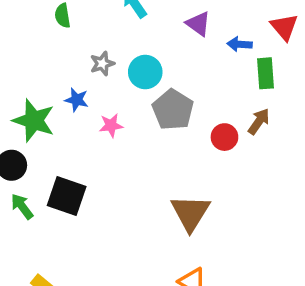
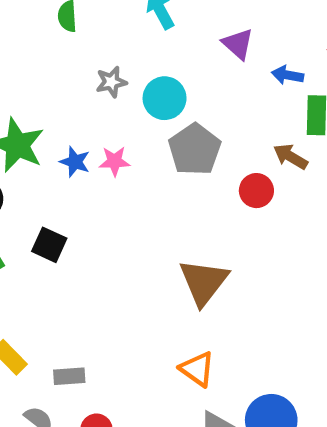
blue star: (77, 100) -> (75, 162), moved
brown arrow: (259, 121) -> (290, 157), moved, turned -100
black square: (67, 196) -> (49, 245), size x0.7

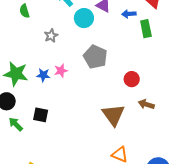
cyan circle: (165, 98) -> (84, 18), moved
brown arrow: (290, 157) -> (146, 104), moved
red circle: (256, 191) -> (132, 79), moved

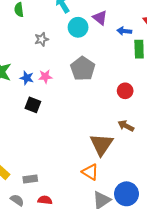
red circle: (132, 79) -> (125, 91), moved
black square: (41, 115) -> (33, 105), moved
brown triangle: (113, 115) -> (102, 145), moved

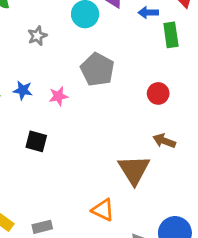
pink star: (45, 77) -> (58, 96), moved
black square: (33, 105) -> (36, 141), moved
orange triangle: (90, 172) -> (103, 210), moved

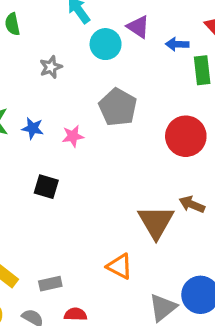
red circle: (158, 93) -> (186, 136), size x1.6
brown arrow: (164, 141) -> (192, 204), moved

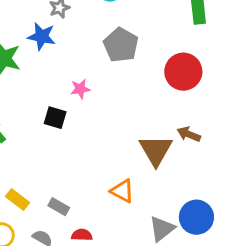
blue star: (33, 128) -> (42, 36), moved, size x1.4
pink star: (73, 136) -> (80, 89), moved
gray rectangle: (50, 284) -> (59, 207), turned 42

